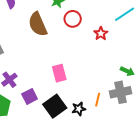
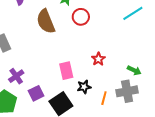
red star: (101, 34) -> (98, 59), moved
black star: (79, 109) -> (84, 87), moved

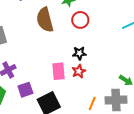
red star: (98, 59) -> (79, 71), moved
black star: (84, 87) -> (79, 53), moved

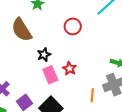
red circle: (80, 20) -> (73, 26), moved
black star: (79, 53) -> (44, 55), moved

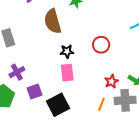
red circle: (73, 26) -> (101, 45), moved
red star: (70, 69) -> (111, 81), moved

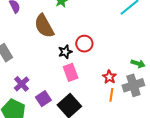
red circle: (101, 45) -> (84, 44), moved
red star: (111, 81) -> (109, 77), moved

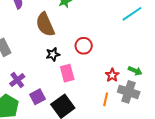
black star: (65, 52) -> (53, 54), moved
red star: (109, 77) -> (112, 75), moved
gray cross: (133, 85) -> (129, 92), turned 30

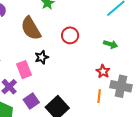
red circle: (84, 46) -> (70, 35), moved
green arrow: (135, 71) -> (111, 44), moved
pink rectangle: (67, 73) -> (24, 70), moved

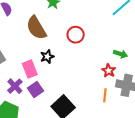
green arrow: (111, 44) -> (121, 54), moved
purple square: (31, 101) -> (35, 89), moved

